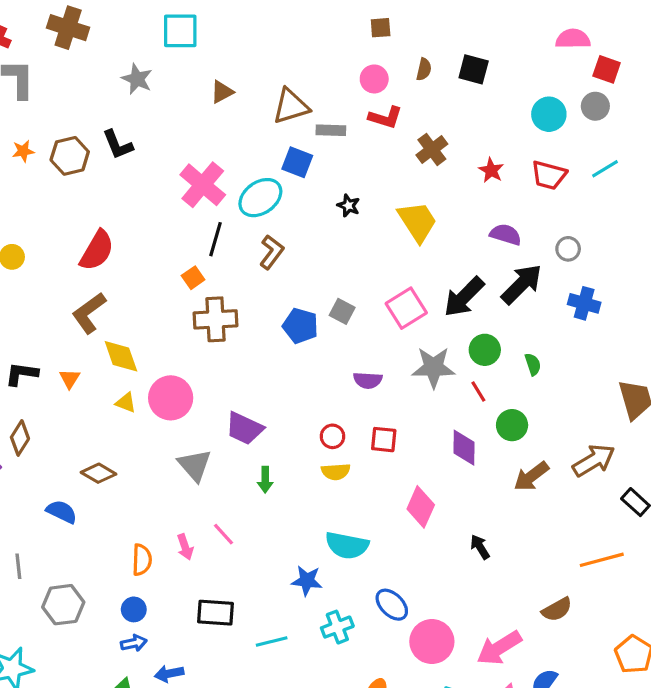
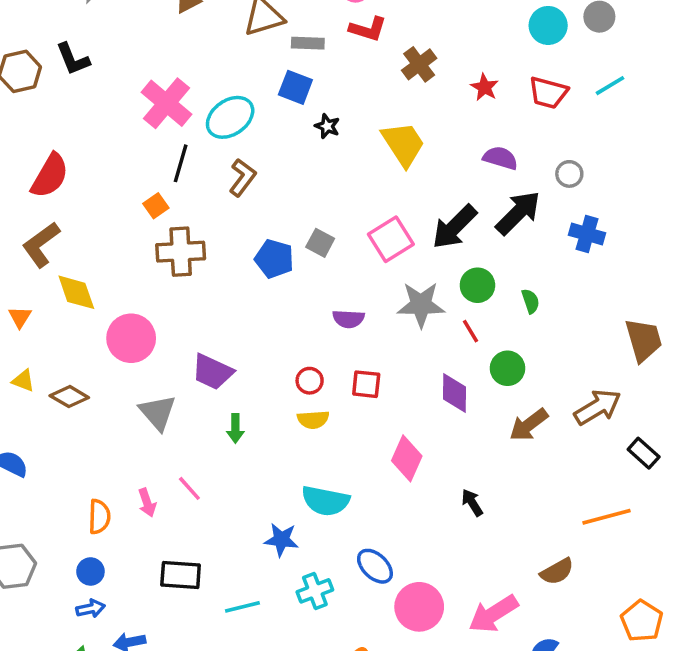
blue square: (297, 162) -> (295, 87), moved
yellow triangle: (126, 403) -> (23, 381), moved
brown diamond: (99, 473) -> (69, 397), moved

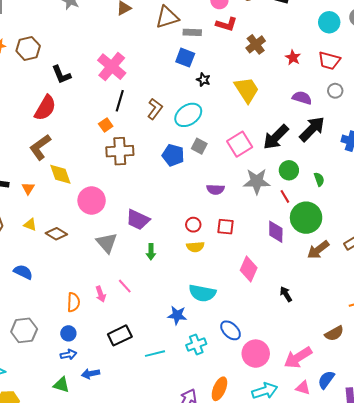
black L-shape: (73, 59) -> (61, 75), moved
cyan ellipse: (230, 117) -> (188, 115), moved
gray circle: (569, 174) -> (335, 91), moved
green circle: (508, 368) -> (306, 218), size x1.6
black rectangle: (181, 575) -> (120, 335), turned -30

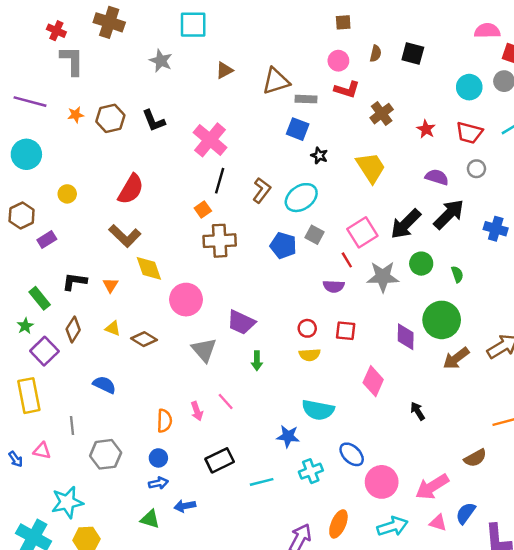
black L-shape: (61, 75) -> (154, 121), moved
brown L-shape: (40, 147) -> (125, 236), turned -100
red line: (285, 196) -> (347, 260), moved

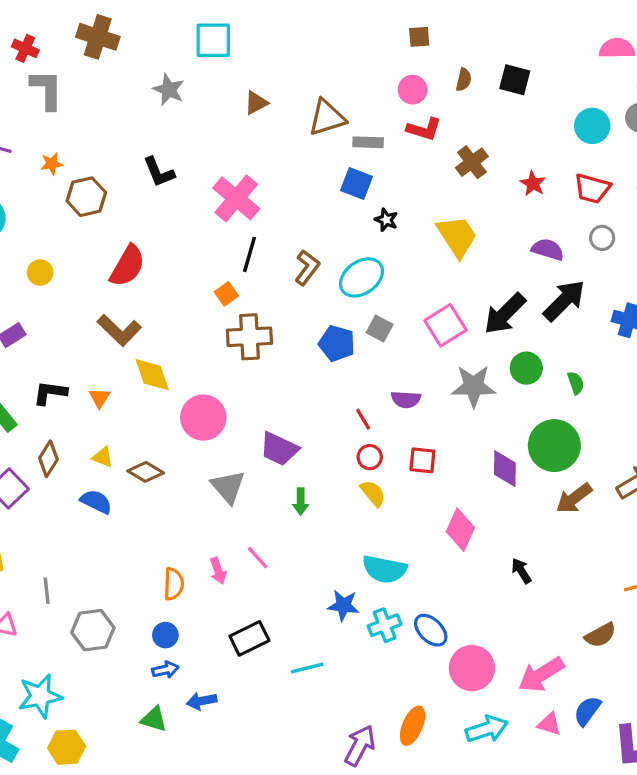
brown hexagon: (110, 118) -> (86, 197), moved
red line: (347, 260) -> (363, 419), moved
yellow semicircle: (310, 355) -> (373, 493), turned -125
blue semicircle: (104, 385) -> (96, 502), moved
cyan cross: (311, 471) -> (385, 625), moved

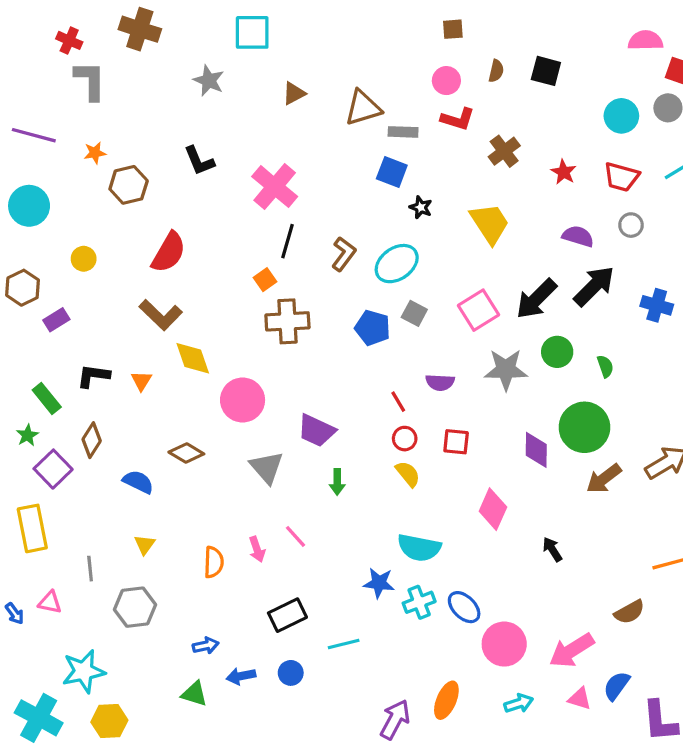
yellow triangle: (103, 457) -> (145, 544), moved, turned 45
blue circle: (165, 635) -> (291, 673), moved
cyan arrow: (487, 729) -> (519, 703), size x0.7

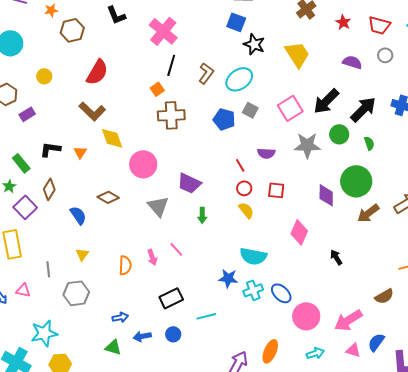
black star: (421, 207) -> (254, 44), size x1.5
black arrow: (594, 286) -> (363, 109), moved
blue semicircle: (138, 482) -> (78, 215), turned 30

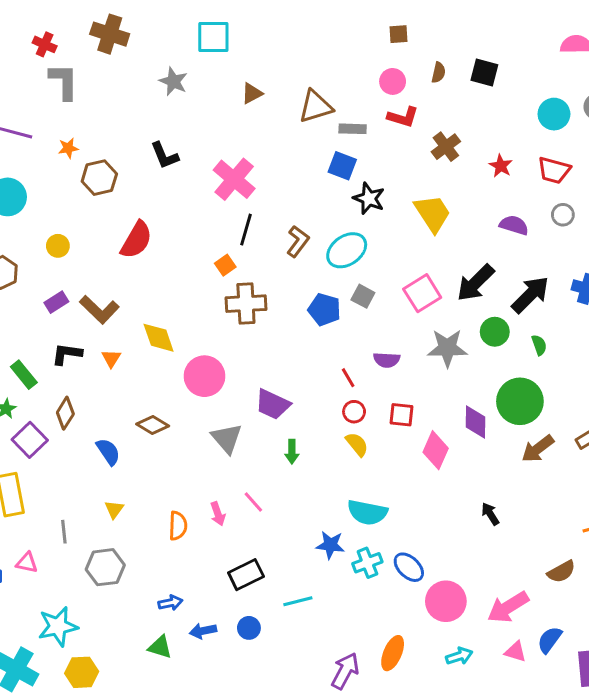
brown L-shape: (92, 111) -> (99, 310), moved
purple rectangle: (27, 114) -> (56, 302), moved
pink diamond: (299, 232) -> (436, 450), moved

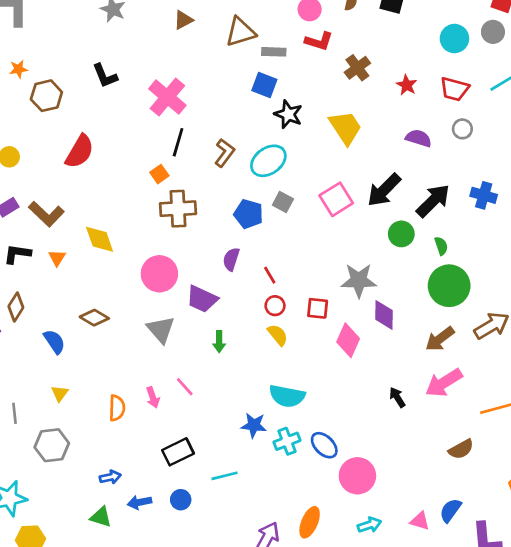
gray star: (447, 348) -> (359, 280), moved
purple semicircle: (387, 360) -> (231, 259), moved, turned 105
pink circle: (204, 376) -> (159, 274), moved
green circle: (520, 401) -> (449, 286), moved
pink arrow: (508, 607) -> (444, 383), moved

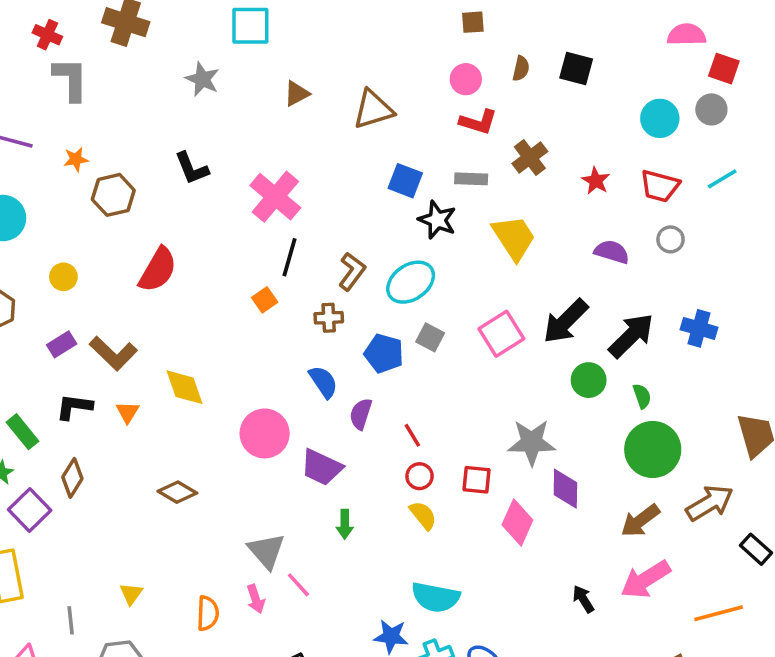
gray rectangle: (274, 52) -> (471, 179), moved
brown cross: (178, 209) -> (329, 318), moved, size x0.6
gray triangle: (161, 330) -> (266, 551), moved
blue semicircle: (54, 342) -> (323, 382), moved

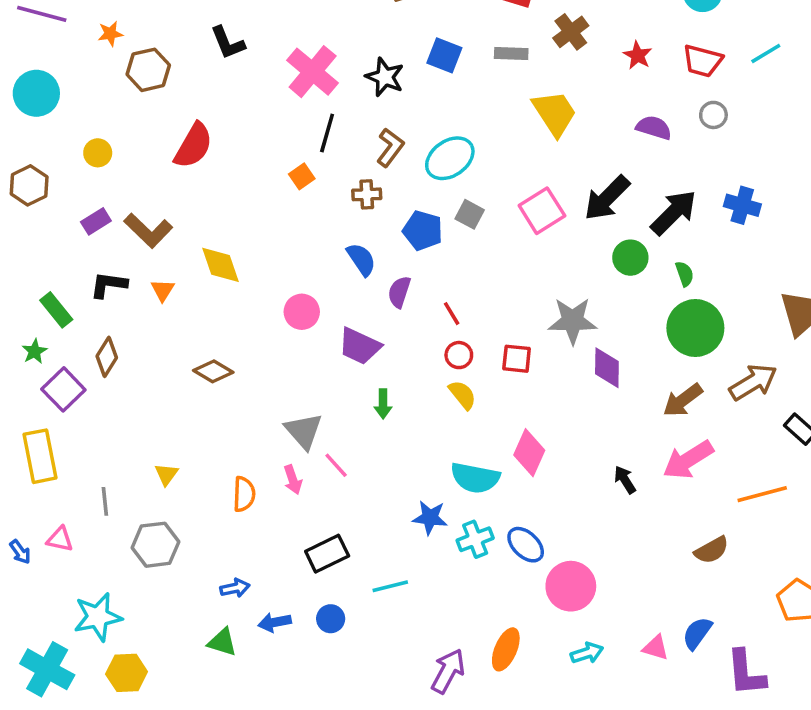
black star: (437, 220) -> (385, 77), moved
pink circle: (265, 433) -> (302, 312), size x0.7
pink diamond: (517, 522) -> (529, 453), moved

